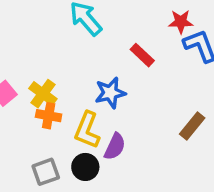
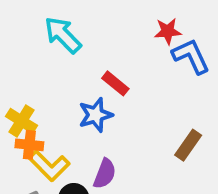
red rectangle: (142, 55) -> (115, 83), moved
yellow L-shape: (87, 130) -> (49, 166), moved, turned -63

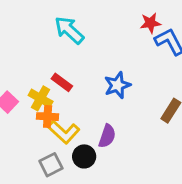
red rectangle: (115, 83) -> (62, 82), moved
blue star: (96, 115) -> (117, 85), moved

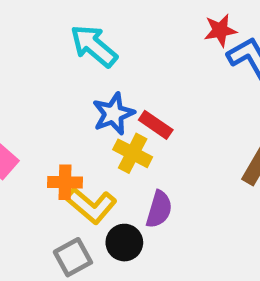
red rectangle: (62, 82) -> (156, 125), moved
blue star: (117, 85) -> (113, 114), moved
yellow cross: (41, 98) -> (133, 153), moved

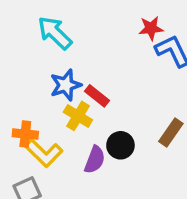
black circle: (124, 243) -> (120, 145), moved

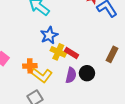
red rectangle: (97, 96) -> (71, 53), moved
black circle: (120, 145) -> (87, 73), moved

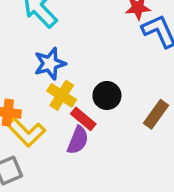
red rectangle: (71, 53) -> (83, 119), moved
black circle: (87, 73) -> (107, 96), moved

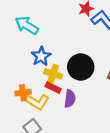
black circle: (107, 96) -> (81, 67), size x1.5
red rectangle: (83, 119) -> (53, 88), moved

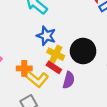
blue star: (41, 56) -> (46, 36), turned -30

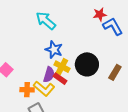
orange cross: (24, 68) -> (27, 90), moved
purple semicircle: (69, 80) -> (49, 75), moved

